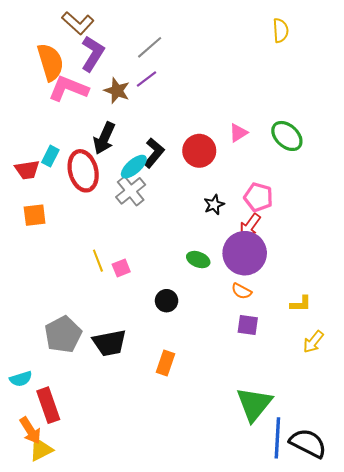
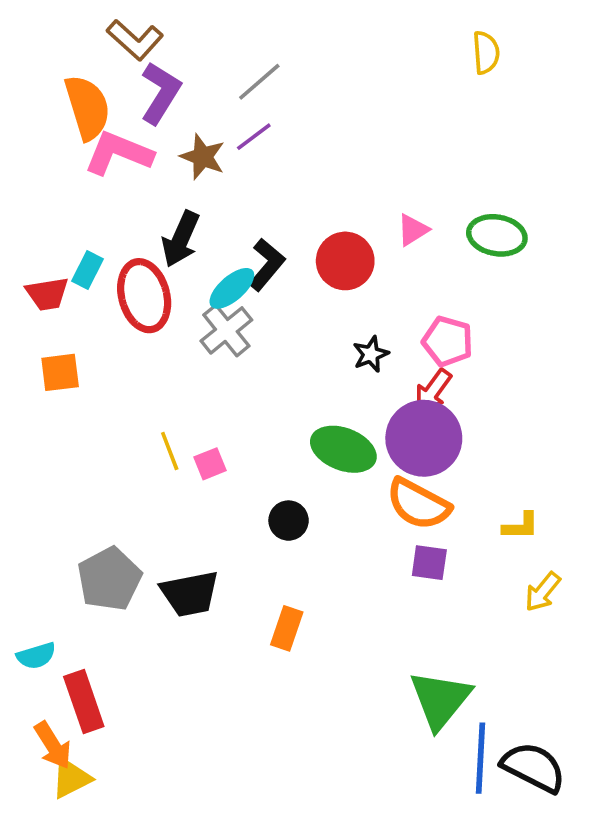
green ellipse: (287, 136) -> (497, 235), turned -32
green ellipse: (198, 260) -> (343, 449), size x1.6
orange semicircle: (241, 291) -> (418, 504), size x1.8

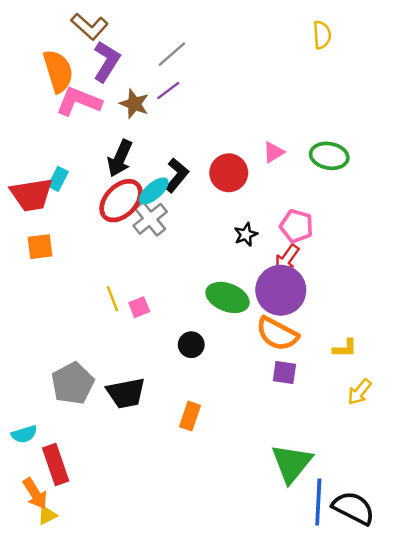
red trapezoid: (47, 294) -> (31, 195), size x1.5
red ellipse: (144, 296) -> (121, 201), moved, turned 60
yellow triangle: (71, 778) -> (47, 515), size x0.7

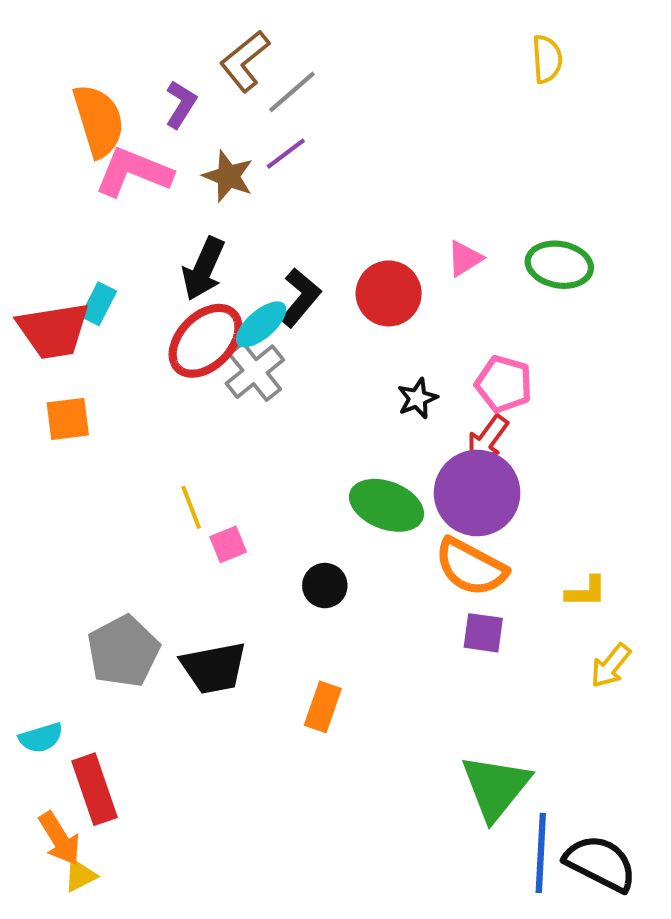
brown L-shape: (90, 26) -> (245, 61), moved, turned 99
purple L-shape: (107, 61) -> (181, 104), size x0.7
pink square: (139, 307) -> (228, 544), moved

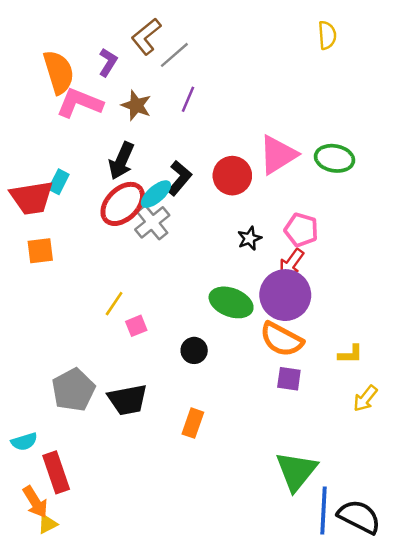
purple line: (286, 154) -> (188, 99), moved, turned -30
pink triangle: (465, 259) -> (278, 155), size x1.8
yellow line: (191, 507) -> (114, 304), turned 55

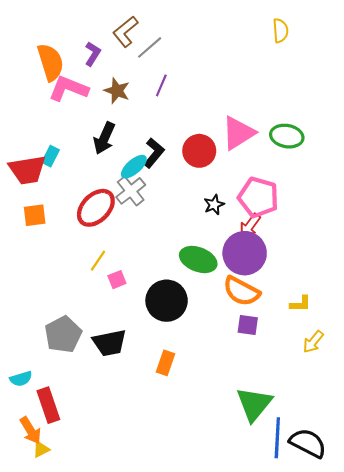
red ellipse: (123, 204) -> (96, 208), moved
pink pentagon: (301, 230) -> (258, 197), size x1.4
black circle: (194, 350) -> (167, 301), size x1.8

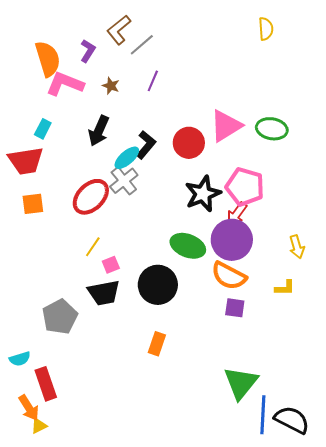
brown star: (117, 91) -> (111, 86), size x0.7
cyan rectangle: (50, 156) -> (43, 129), moved
black star: (214, 205) -> (203, 194), size x1.8
yellow arrow: (313, 342) -> (297, 247), moved, turned -55
black trapezoid: (110, 343) -> (104, 293), moved

